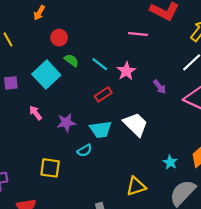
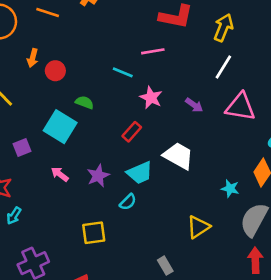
red circle: (59, 38) -> (55, 71), moved
cyan line: (100, 64) -> (123, 72), moved

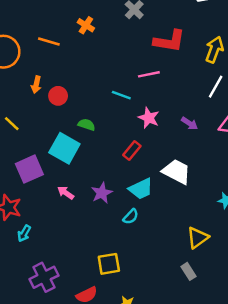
purple square: (22, 147) -> (29, 169), size x1.6
yellow square: (94, 233) -> (109, 264), moved
gray rectangle: (165, 266) -> (188, 271), moved

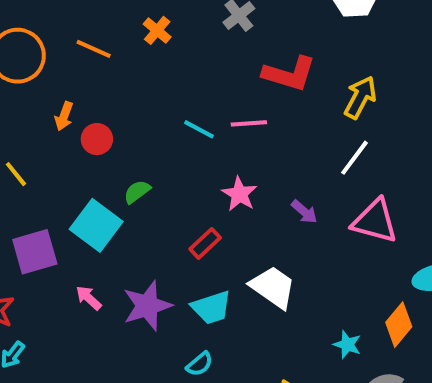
cyan line: (121, 95) -> (199, 129), moved
green semicircle: (87, 125) -> (137, 192), turned -63
purple star: (102, 193) -> (147, 306), size x1.4
cyan semicircle: (131, 217) -> (199, 364), moved

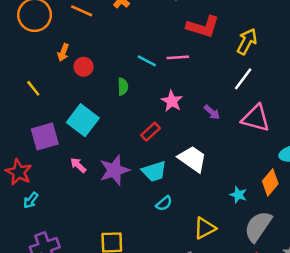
green semicircle: (137, 192) -> (123, 87), moved, turned 126
cyan semicircle: (199, 364) -> (164, 203), moved

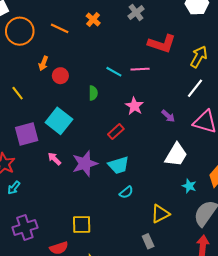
white trapezoid: (192, 159) -> (176, 155), moved, turned 85

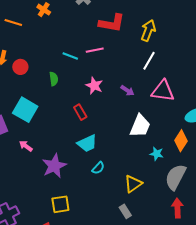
red rectangle: (116, 132) -> (80, 112), turned -70
purple star: (85, 164) -> (54, 166), moved

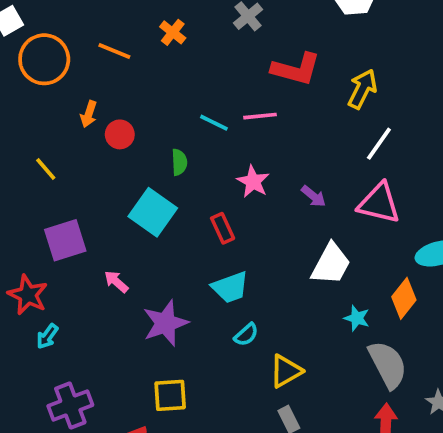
white line: (149, 61) -> (379, 144), moved
cyan square: (25, 110) -> (153, 212), moved
gray semicircle: (176, 177) -> (388, 365), turned 120
yellow triangle: (133, 184) -> (286, 371), moved

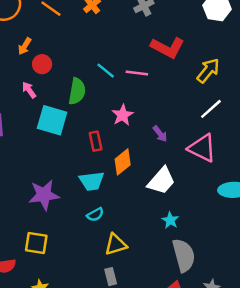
green semicircle: (179, 162) -> (77, 91), size x1.5
cyan square: (153, 212) -> (52, 120), turned -32
pink arrow: (116, 282) -> (29, 90), moved
orange diamond: (404, 298) -> (123, 162), moved

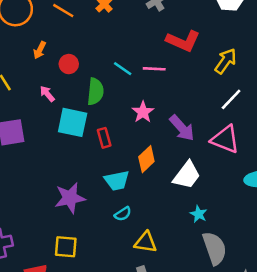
red circle: (42, 64) -> (69, 64), moved
purple arrow: (160, 134) -> (182, 128), size x1.6
red rectangle: (96, 141) -> (104, 138), moved
yellow triangle: (116, 244) -> (146, 242), turned 30

